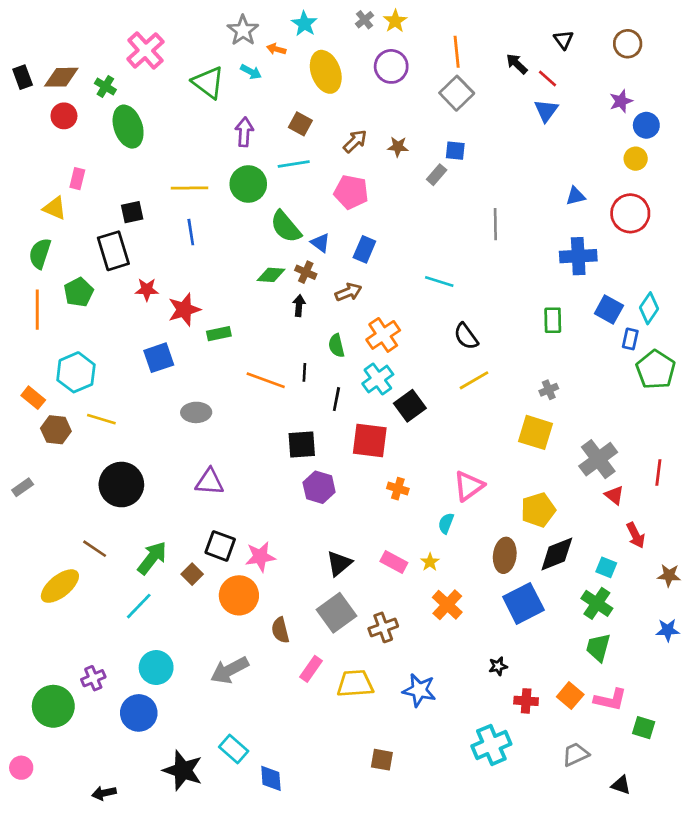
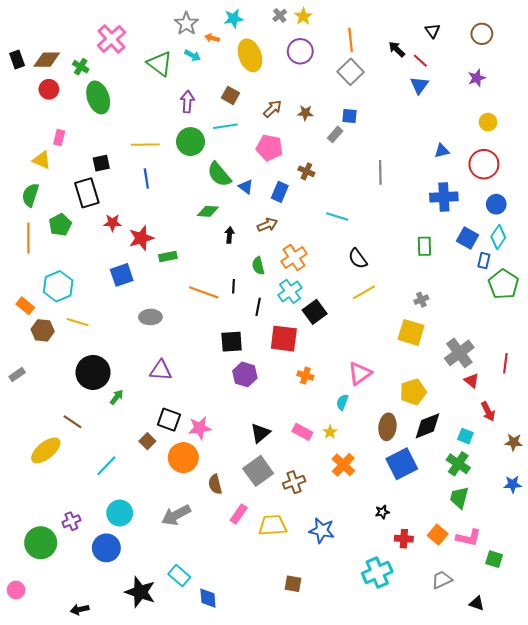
cyan star: (304, 24) -> (234, 18), turned 30
blue circle: (646, 125) -> (496, 204), moved
brown cross: (306, 272) -> (306, 171), moved
green arrow: (152, 558) -> (117, 397), moved, size x0.6

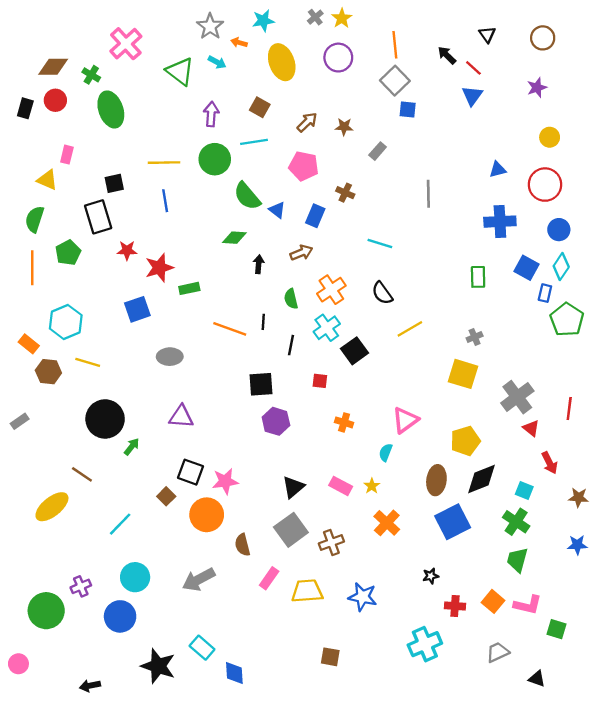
black rectangle: (17, 60) -> (25, 108), moved, turned 36
blue square: (349, 116) -> (408, 109), moved
black semicircle: (358, 259) -> (382, 293), moved
red square: (284, 339) -> (320, 381), size x0.5

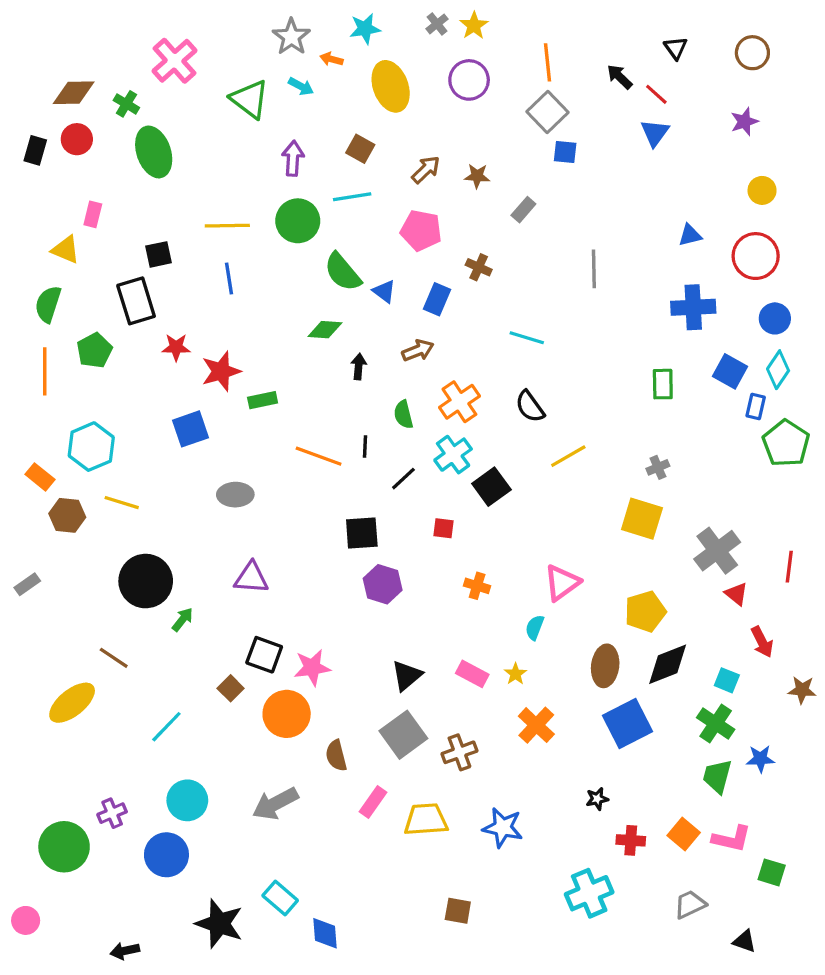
black line: (291, 345) -> (403, 479), turned 36
blue star: (577, 545) -> (760, 759), moved

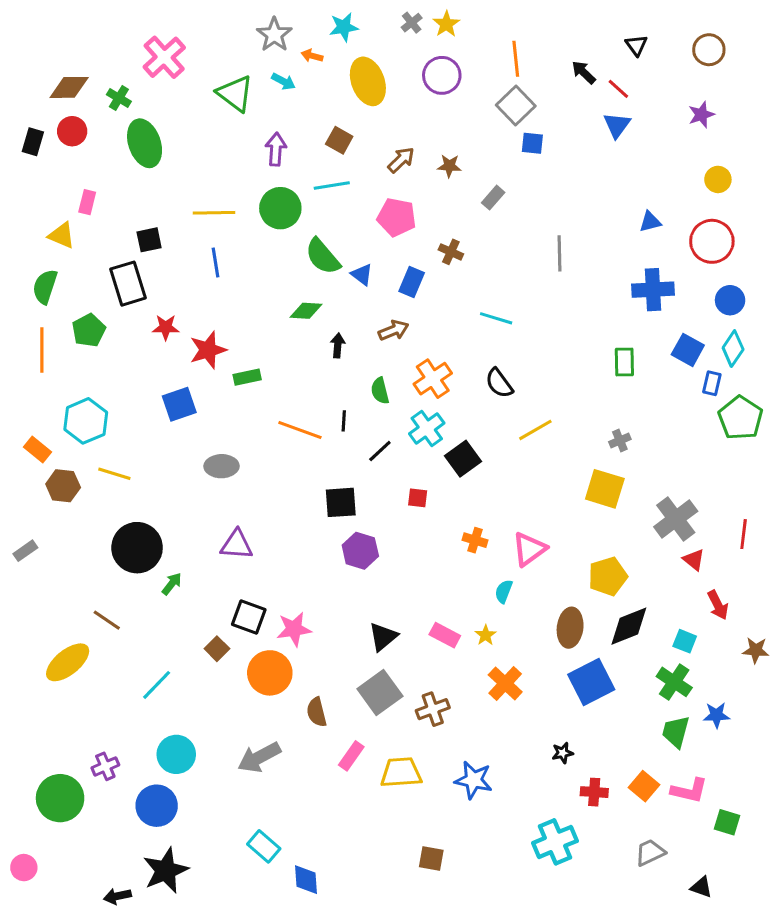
orange cross: (477, 586) -> (475, 540), moved
black star: (219, 924) -> (166, 871), moved, turned 30

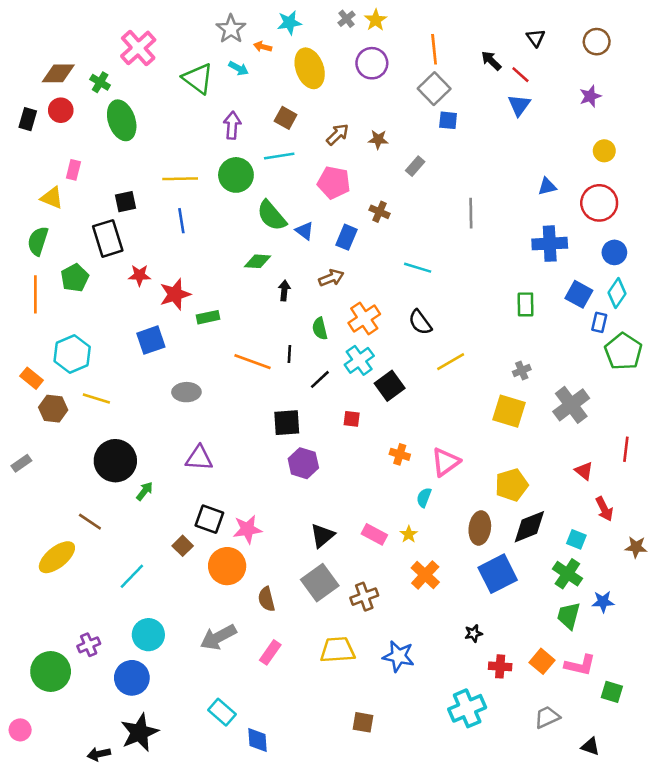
gray cross: (676, 519) -> (571, 405), moved
pink rectangle: (351, 756) -> (270, 652), moved

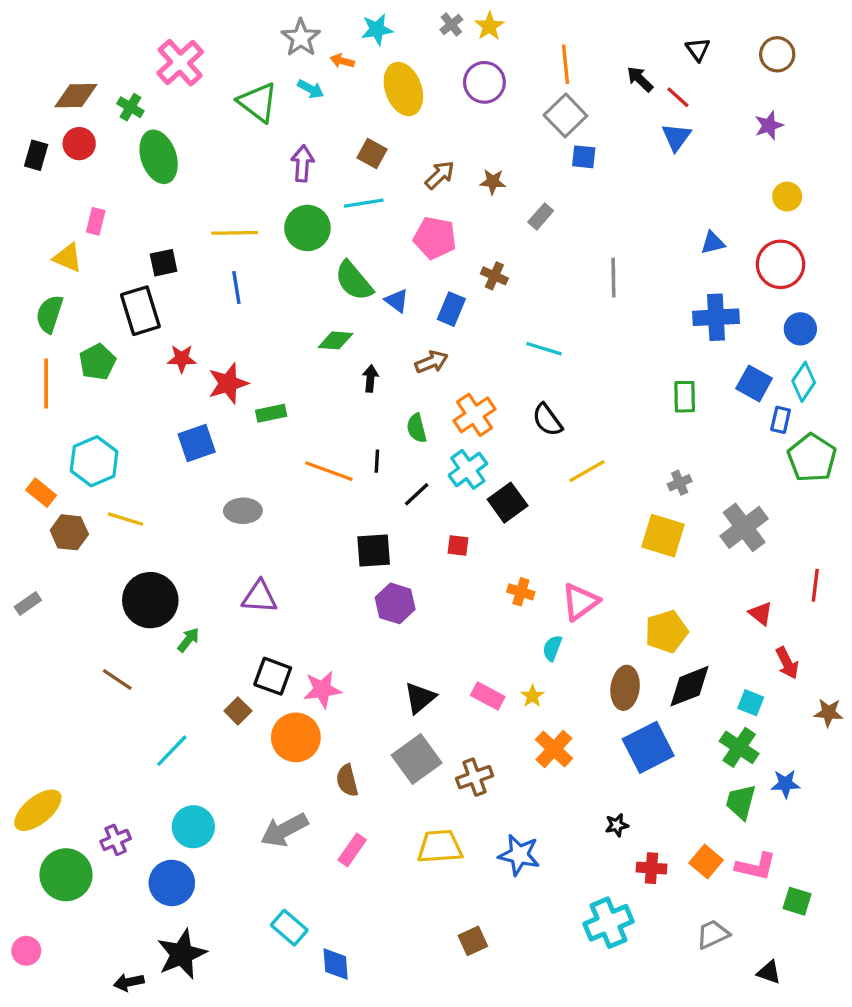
yellow ellipse: (57, 557) -> (38, 810), moved
brown square: (363, 722) -> (473, 941), turned -35

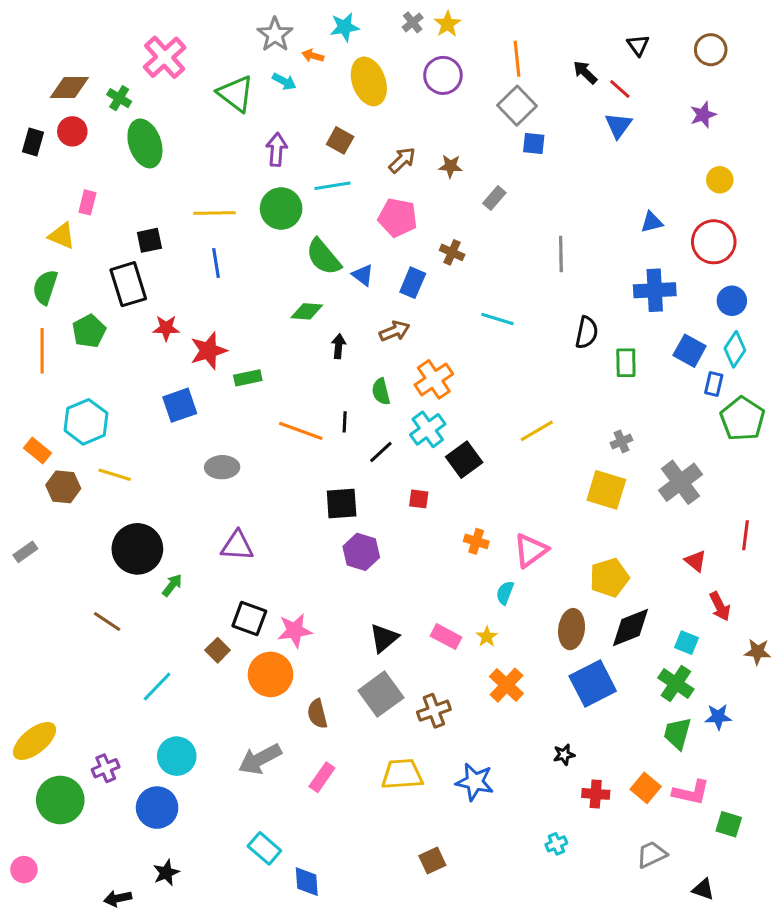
black semicircle: (547, 420) -> (587, 333), moved, turned -132
cyan cross: (608, 923) -> (556, 844), size x0.5
black star: (182, 954) -> (166, 873), size x0.6

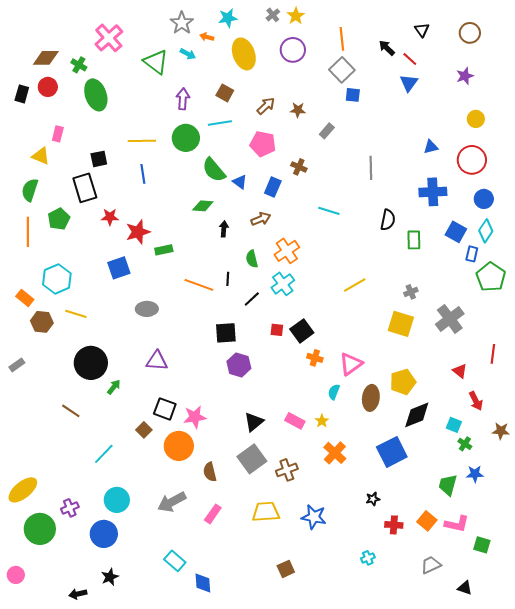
black square: (464, 460) -> (302, 331), moved
brown ellipse: (572, 629) -> (371, 398), moved
green cross: (676, 684) -> (465, 444), moved, size x0.6

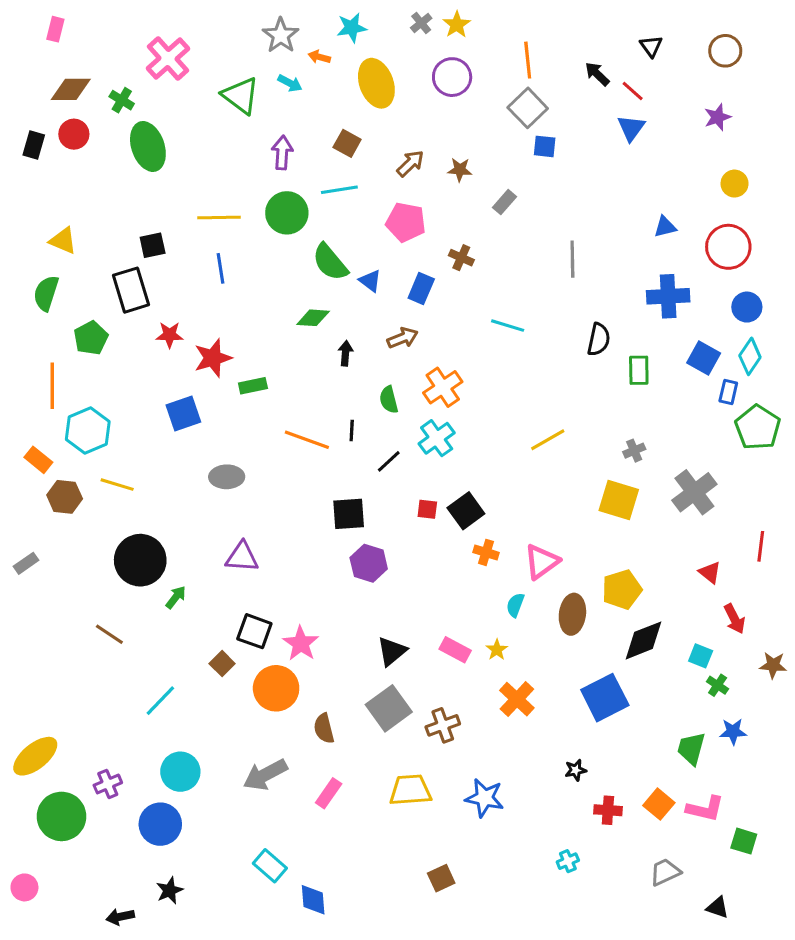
pink rectangle: (58, 134) -> (55, 29), moved
orange line: (28, 232) -> (52, 386), moved
pink star: (195, 417) -> (301, 644), turned -30

